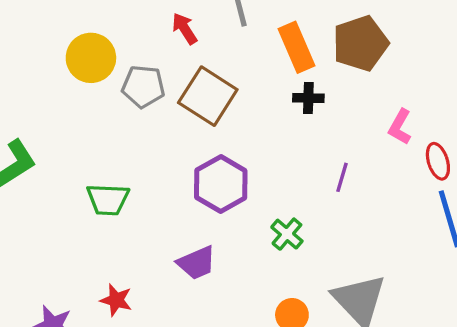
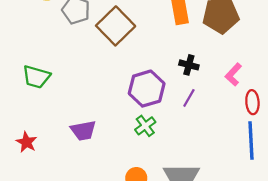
black cross: (308, 98) -> (189, 65), moved
purple hexagon: (221, 184) -> (147, 89), moved

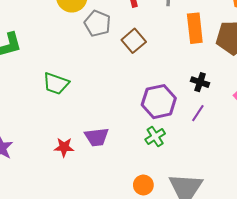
brown square: (116, 26) -> (134, 41), size x0.7
red star: (26, 142) -> (64, 147), moved, turned -30

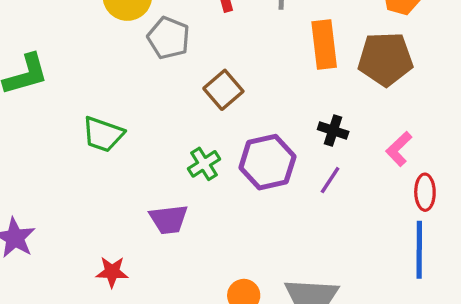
brown square: (134, 41) -> (223, 90), moved
green cross: (155, 137) -> (204, 164), moved
red star: (64, 147) -> (112, 272), moved

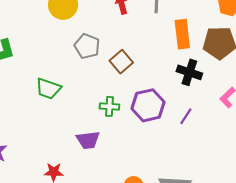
gray pentagon: (169, 38) -> (87, 46), moved
black cross: (333, 130) -> (189, 72), moved, size x1.4
green cross: (204, 164) -> (109, 106), turned 36

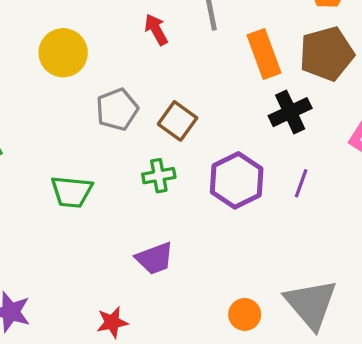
gray pentagon: (87, 46) -> (117, 109), turned -30
black cross: (189, 72) -> (290, 112), turned -30
green cross: (109, 106) -> (159, 176), moved

